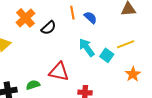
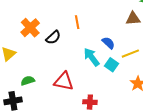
blue semicircle: (90, 17) -> (108, 43), moved
green semicircle: (33, 85) -> (28, 81), moved

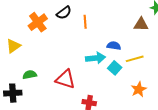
black semicircle: (53, 37) -> (64, 13), moved
blue semicircle: (108, 43) -> (114, 46), turned -40
cyan arrow: (91, 57) -> (96, 58), turned 114

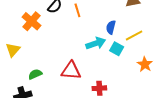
blue semicircle: (114, 46) -> (111, 27), turned -72

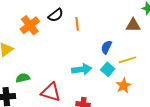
cyan arrow: (96, 43) -> (82, 69), moved
orange star: (145, 64) -> (124, 86), moved
red triangle: (71, 71) -> (51, 92), moved

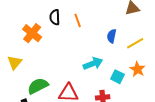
black semicircle: (56, 15) -> (55, 17), turned 140
cyan square: (108, 69) -> (117, 77), moved
green semicircle: (23, 78) -> (38, 86), size x1.5

